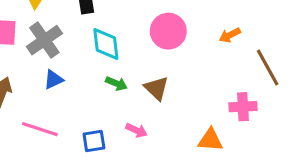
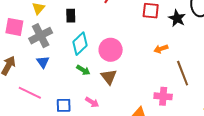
pink circle: (168, 31) -> (111, 50), moved
cyan diamond: (106, 44) -> (80, 44), turned 45
blue triangle: (53, 80) -> (43, 62), turned -48

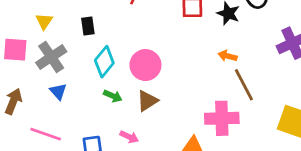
orange arrow: (161, 49) -> (228, 56), moved, turned 40
brown triangle: (109, 77) -> (147, 101), turned 42
pink cross: (163, 96) -> (222, 118), size x1.4

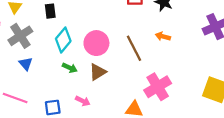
brown line: (244, 85) -> (134, 48), moved
pink cross: (222, 118) -> (158, 87), turned -30

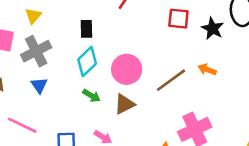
black rectangle: (50, 11) -> (86, 29), moved
brown line: (134, 48) -> (171, 80), turned 75

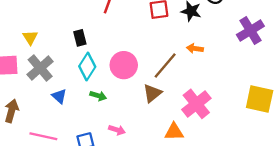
blue triangle: (39, 85) -> (59, 96), moved
brown triangle: (124, 104) -> (152, 93), moved

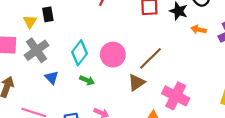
black rectangle: (80, 38) -> (48, 14), moved
orange arrow: (195, 49) -> (199, 30), moved
pink cross: (196, 104) -> (176, 96), turned -30

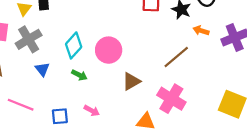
brown line: (150, 58) -> (176, 57), moved

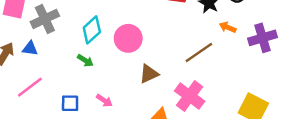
blue triangle: (42, 69) -> (30, 48), moved, turned -49
green arrow: (79, 75) -> (85, 61), moved
pink line: (21, 105) -> (30, 87), turned -65

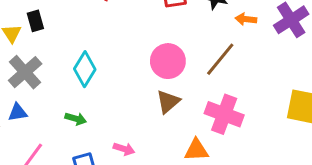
pink circle: (128, 38) -> (168, 61), moved
green arrow: (85, 61) -> (76, 119), moved

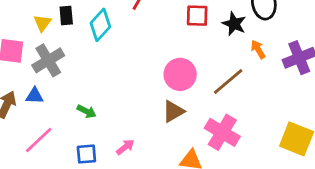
orange arrow: (246, 19) -> (258, 49), turned 42
cyan diamond: (85, 69) -> (100, 25), moved
pink arrow: (124, 149) -> (125, 147), turned -66

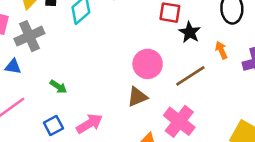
black star: (234, 24) -> (190, 32), moved
pink arrow: (125, 147) -> (90, 124), size x1.5
blue square: (86, 154) -> (53, 125), turned -30

